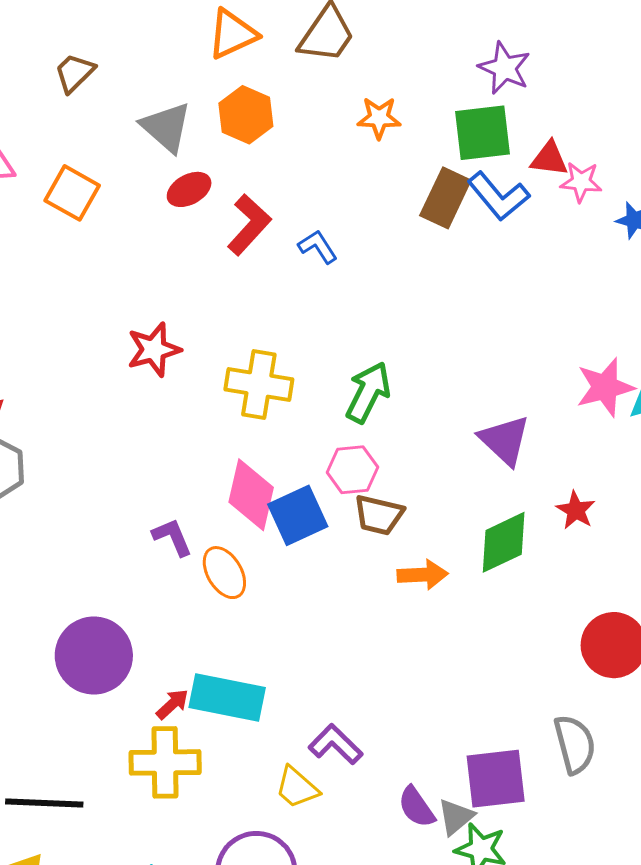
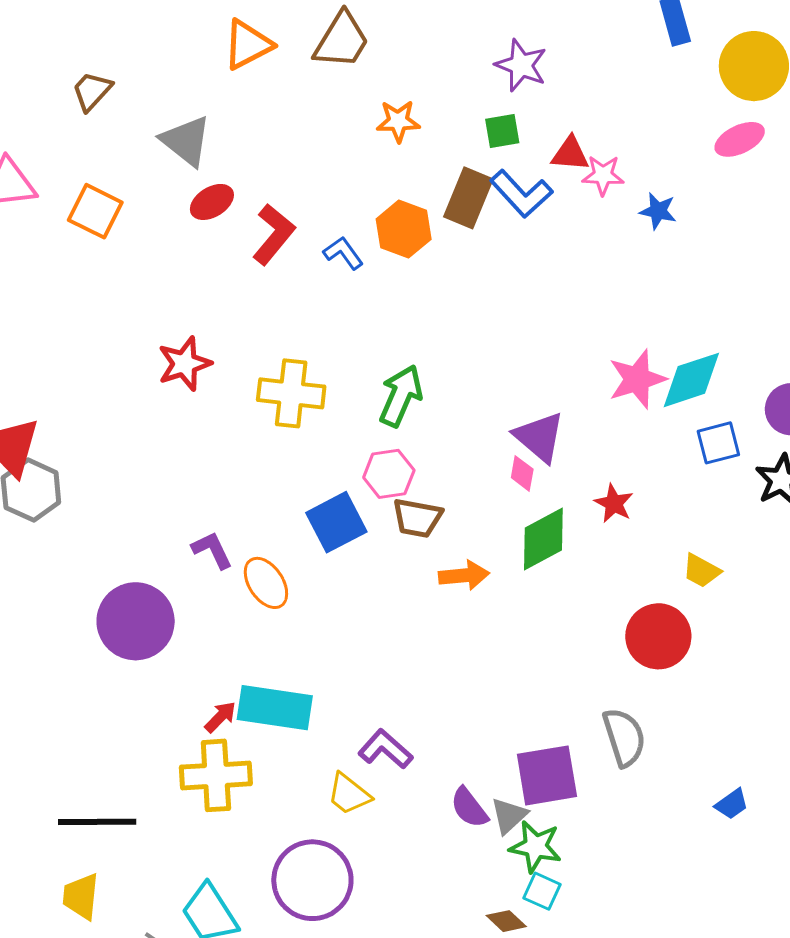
orange hexagon: (246, 115) -> (404, 229), moved
green square: (482, 133) -> (502, 131), size x0.6
pink diamond: (251, 495) -> (522, 473), moved, size x0.5
purple circle: (94, 656) -> (136, 621), moved

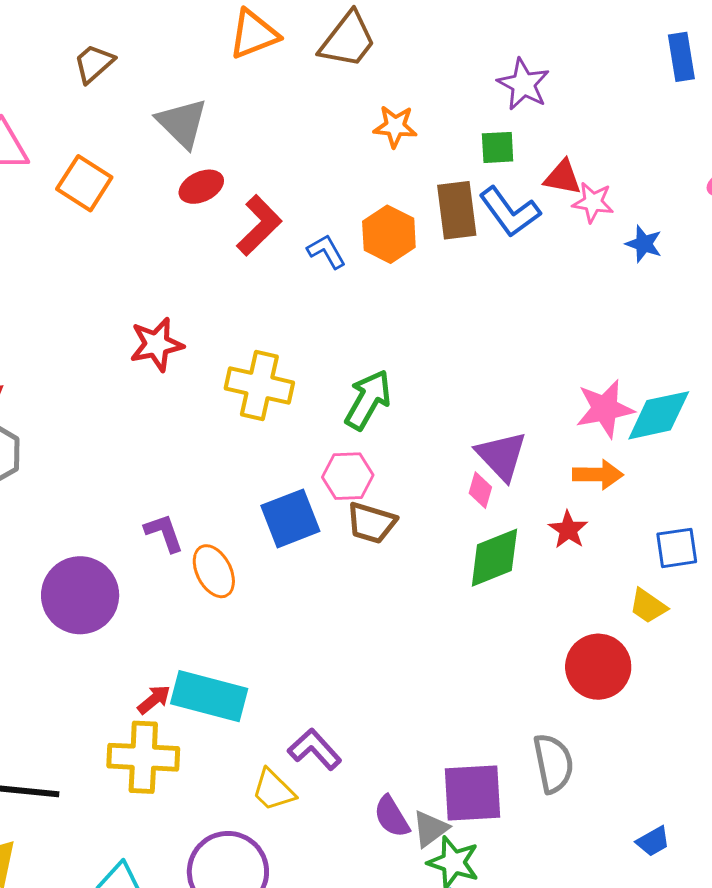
brown rectangle: (468, 198) -> (457, 210), turned -36
blue square: (718, 443) -> (677, 548), moved
orange arrow: (464, 575) -> (598, 475), moved

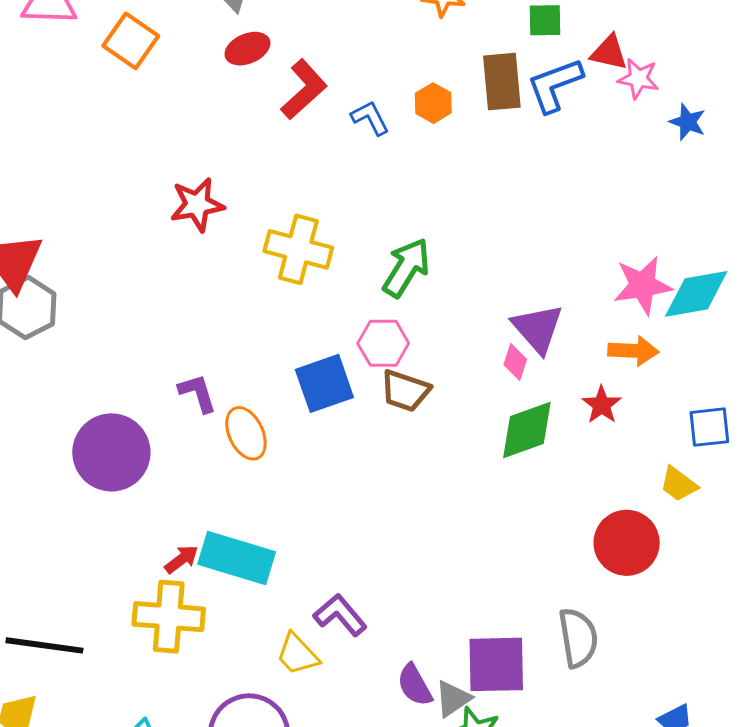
blue L-shape: (510, 212) -> (555, 85), turned 104
orange hexagon: (389, 234) -> (433, 103), size x0.7

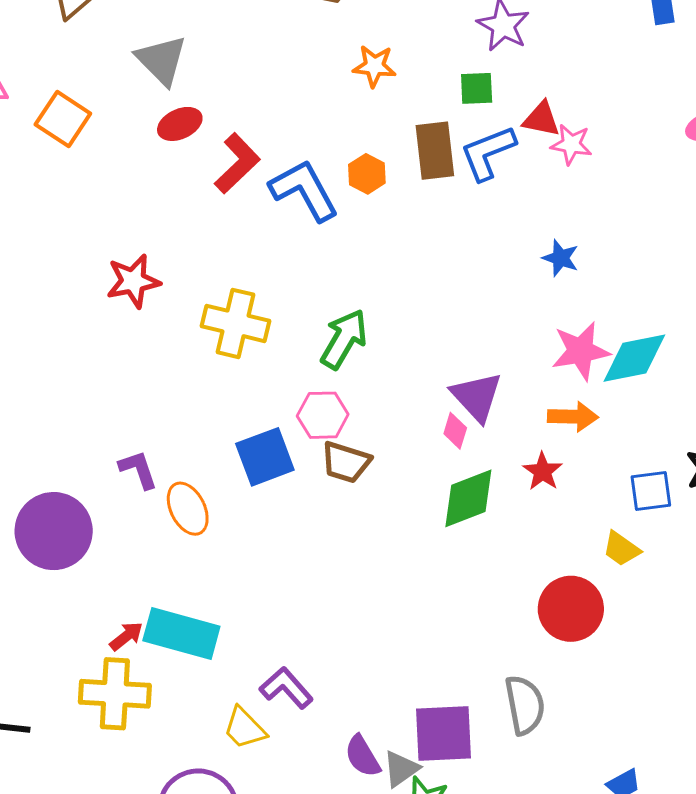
blue L-shape: (370, 118) -> (304, 190), size x1.8
blue star: (688, 122) -> (561, 258), moved

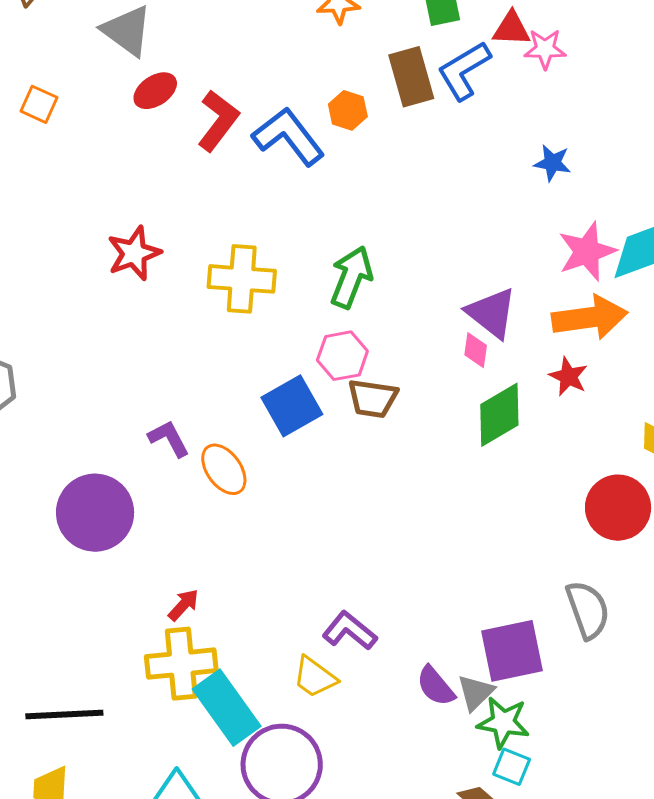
orange square: (63, 119) -> (39, 104), size x0.7
orange arrow: (573, 417) -> (590, 318), size x1.5
cyan rectangle: (181, 633) -> (227, 708), moved, turned 48

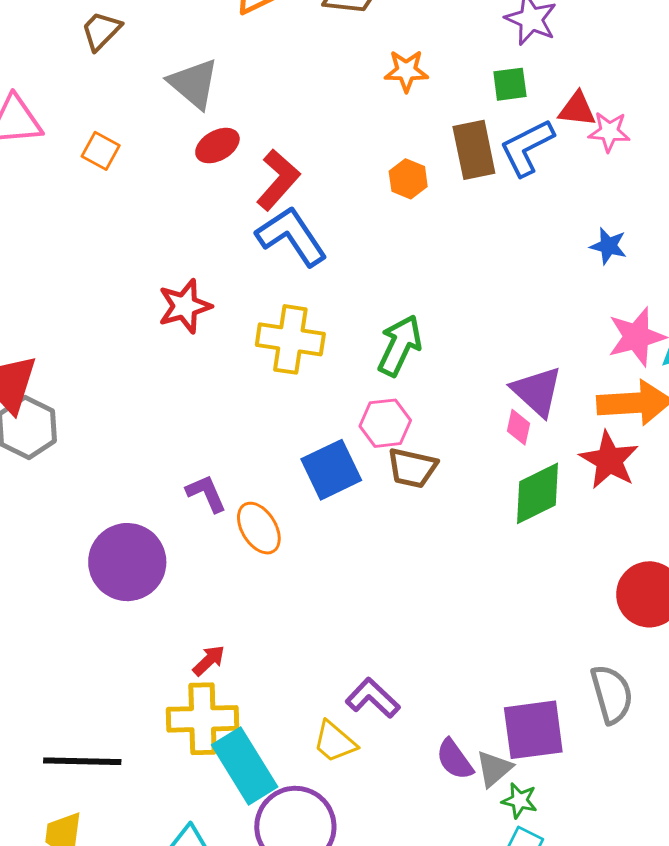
blue L-shape: (288, 136) -> (292, 236), moved
red star: (568, 376) -> (609, 460), size x1.5
green star: (503, 722) -> (519, 800), size x0.7

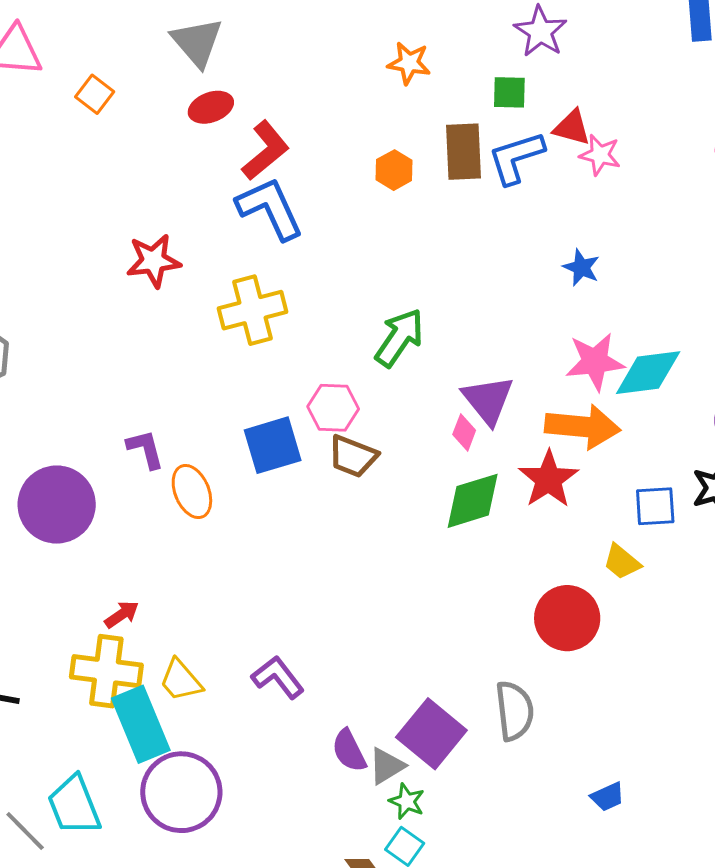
yellow cross: (290, 339) -> (253, 310), turned -32
green arrow: (400, 345) -> (399, 338), moved
purple square: (533, 730) -> (431, 734), turned 38
yellow trapezoid: (335, 742) -> (181, 680), moved

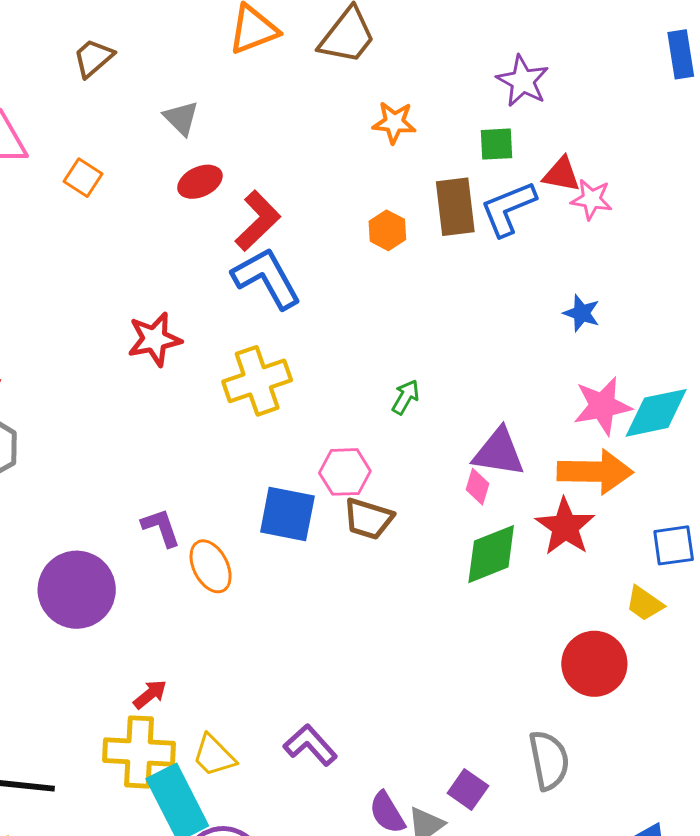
gray triangle: (197, 42) -> (181, 118), size x0.7
green arrow: (399, 338) -> (406, 397), size x0.6
purple triangle: (488, 400) -> (499, 452), turned -38
blue square: (273, 445) -> (287, 514), turned 32
purple square: (431, 734) -> (468, 789), size x0.6

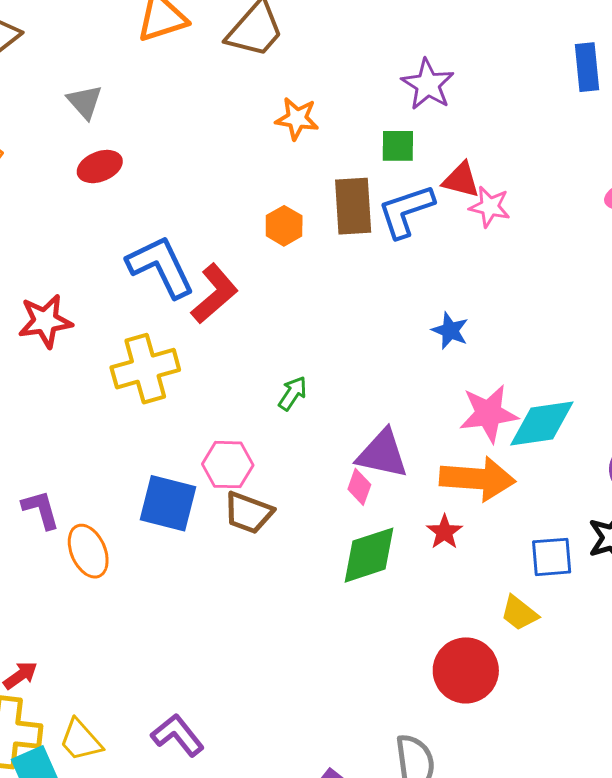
red L-shape: (258, 221) -> (214, 294), moved
blue star: (582, 313) -> (450, 331), moved
red star: (565, 527) -> (444, 532), size x0.6

